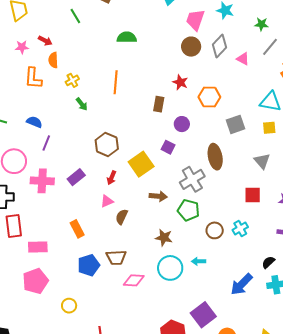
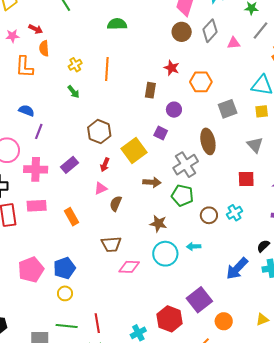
pink triangle: (243, 59) -> (234, 43), turned -32
yellow cross: (72, 80) -> (75, 65), moved
pink rectangle: (38, 247) -> (37, 206), moved
blue pentagon: (89, 265) -> (64, 268), moved

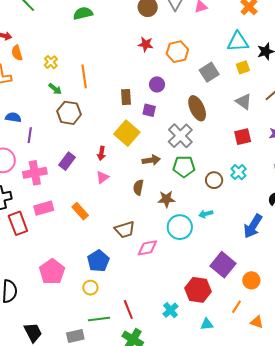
orange line: (107, 69) -> (84, 76), moved
brown rectangle: (150, 90) -> (126, 97), moved
brown hexagon: (99, 132) -> (69, 113), moved
brown semicircle: (116, 204) -> (138, 187), moved
blue pentagon: (64, 268) -> (98, 261), moved

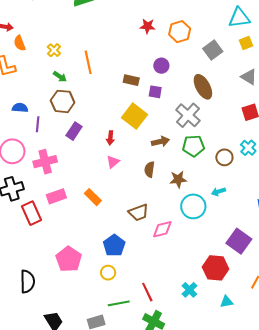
brown rectangle: (126, 97) -> (131, 80), turned -70
brown hexagon: (69, 113) -> (63, 101), moved
purple rectangle: (67, 161) -> (74, 131), moved

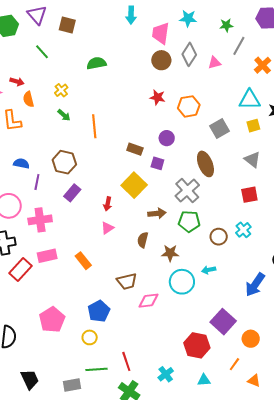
yellow cross: (54, 50) -> (61, 90), moved
green arrow: (60, 77) -> (64, 115), moved
red rectangle: (32, 213) -> (21, 270), turned 60
cyan cross: (189, 290) -> (166, 374), moved

